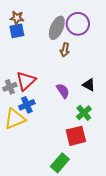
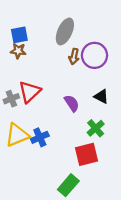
brown star: (17, 18) -> (18, 51), moved
purple circle: (78, 24) -> (94, 55), moved
blue cross: (27, 105) -> (40, 137), moved

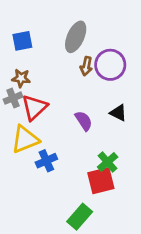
brown star: (18, 51) -> (21, 78), moved
gray cross: (11, 99) -> (13, 98), moved
green cross: (96, 128) -> (108, 162), moved
yellow triangle: (17, 135) -> (25, 139), moved

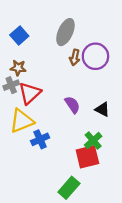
blue square: (22, 41) -> (19, 36), turned -30
black triangle: (118, 113) -> (102, 109), moved

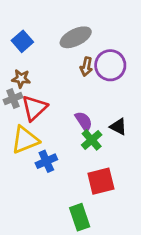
gray ellipse: (65, 32) -> (76, 37), turned 40
green cross: (93, 141) -> (92, 140), moved
green rectangle: (69, 188) -> (80, 217), turned -60

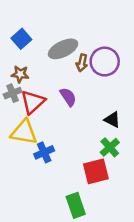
gray ellipse: (76, 37) -> (63, 49), moved
purple semicircle: (84, 121) -> (68, 97), moved
yellow triangle: (25, 140) -> (24, 132), turned 32
green cross: (92, 140) -> (110, 147), moved

